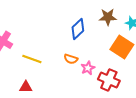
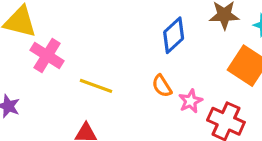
orange semicircle: (71, 59) -> (162, 86), turned 40

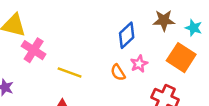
pink star: (191, 101) -> (139, 64), moved

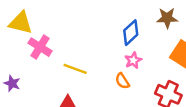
pink star: (139, 64) -> (133, 60), moved
orange semicircle: (118, 72) -> (122, 81), moved

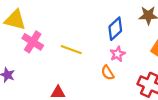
yellow line: (75, 69) -> (71, 50), moved

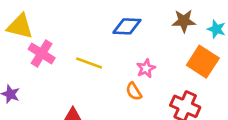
blue diamond: (115, 29) -> (127, 26), moved, turned 45

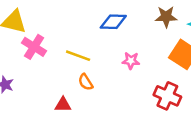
pink star: (146, 68) -> (131, 61), turned 30
orange semicircle: (134, 91) -> (86, 82), moved

